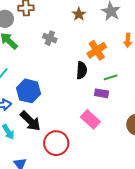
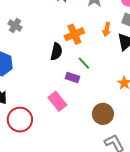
gray cross: (50, 38) -> (15, 26), moved
green line: (111, 77) -> (84, 63), turned 56

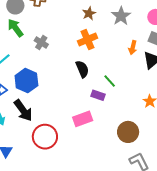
orange cross: (74, 34) -> (87, 40), moved
black semicircle: (56, 52) -> (82, 69), turned -36
pink rectangle: (57, 101) -> (83, 119), turned -72

